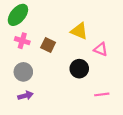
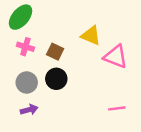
pink triangle: (101, 49) -> (116, 57), size x1.5
black circle: (79, 69) -> (56, 79), moved

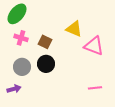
purple arrow: (29, 110) -> (14, 89), moved

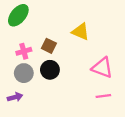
pink cross: (21, 38) -> (24, 51), moved, turned -32
pink triangle: (94, 46) -> (102, 68), moved

